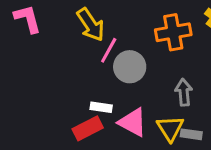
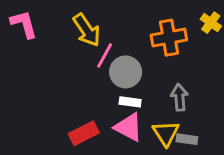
white rectangle: (101, 107) -> (130, 102), moved

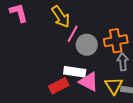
orange cross: (169, 38) -> (116, 41), moved
white rectangle: (130, 102) -> (75, 72), moved, size x1.5

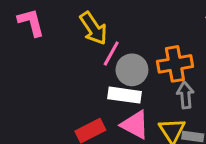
white rectangle: (75, 72) -> (125, 95), moved

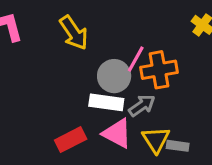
pink line: (111, 54) -> (136, 59), moved
gray arrow: (185, 95) -> (142, 105), moved, turned 60

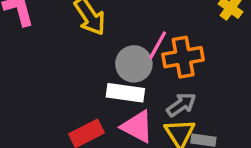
gray arrow: (142, 105) -> (181, 105), moved

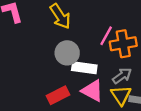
gray circle: (134, 64) -> (67, 53), moved

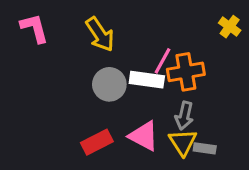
white rectangle: (84, 68) -> (147, 80), moved
gray arrow: (122, 76) -> (184, 116), turned 138

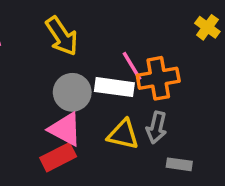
pink line: (162, 61) -> (132, 66), turned -60
pink triangle: (144, 136) -> (65, 129), moved
yellow triangle: (183, 142) -> (123, 134), moved, turned -44

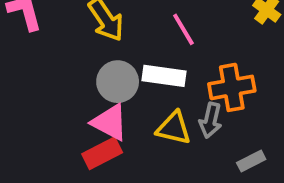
pink line: (132, 66) -> (183, 29), moved
orange cross: (158, 78) -> (232, 87), moved
gray rectangle: (179, 164) -> (251, 161), moved, turned -35

